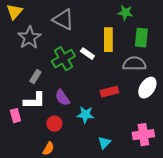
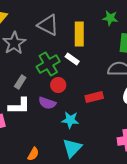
yellow rectangle: (108, 40) -> (79, 34), moved
purple semicircle: (62, 98) -> (47, 103), turned -36
red circle: (54, 124) -> (58, 85), moved
cyan triangle: (104, 143) -> (72, 148), moved, size x1.5

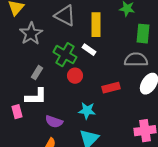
green cross: (48, 64) -> (65, 55), turned -30
purple semicircle: (47, 103) -> (54, 122), moved

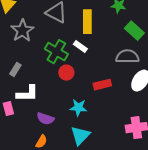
green rectangle: (143, 34) -> (134, 31), turned -54
gray rectangle: (37, 73) -> (15, 70), moved

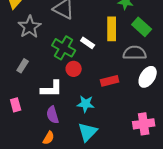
yellow rectangle: (87, 22) -> (112, 29), moved
white L-shape: (27, 94) -> (52, 89), moved
purple semicircle: (45, 119) -> (53, 115), turned 54

